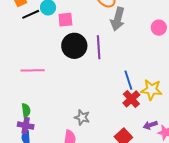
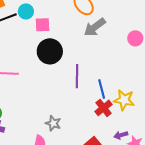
gray arrow: (118, 19) -> (95, 27), turned 35
purple line: (99, 47) -> (77, 76), moved

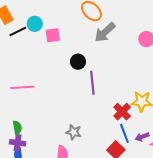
black circle: (50, 51) -> (78, 62), moved, size x0.6
blue line: (102, 89) -> (124, 133), moved

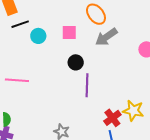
cyan circle: (35, 24) -> (38, 36), moved
pink square: (53, 35) -> (69, 33), moved

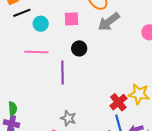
pink line: (17, 80) -> (36, 52), moved
purple line: (87, 85) -> (63, 72), moved

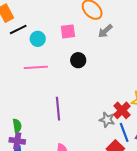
gray arrow: (109, 22) -> (105, 31), size x0.7
purple line: (63, 72) -> (58, 109), moved
gray star: (68, 118) -> (107, 120), moved

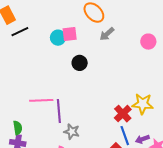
cyan circle: (38, 39) -> (58, 38), moved
pink line: (36, 67) -> (41, 100), moved
gray star: (107, 120) -> (72, 132), moved

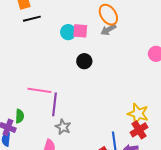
gray arrow: (107, 34) -> (108, 30), moved
red cross: (123, 114) -> (139, 130), moved
green semicircle: (18, 128) -> (20, 116), moved

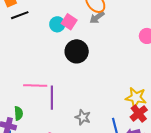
pink square: (80, 31) -> (69, 22), turned 35
black circle: (84, 61) -> (77, 51), size x1.5
gray star: (63, 127) -> (83, 117), moved

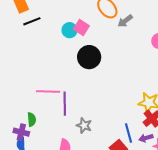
gray arrow: (97, 17) -> (125, 21), moved
gray star: (83, 117) -> (84, 125), moved

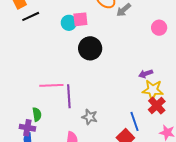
pink square: (81, 27) -> (80, 19), turned -35
purple arrow: (146, 138) -> (146, 74), moved

